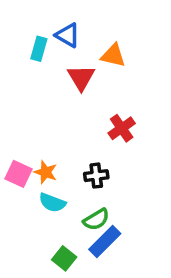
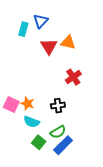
blue triangle: (68, 35) -> (41, 21), turned 42
orange triangle: (113, 56) -> (68, 42), moved
green square: (64, 258) -> (39, 142), moved

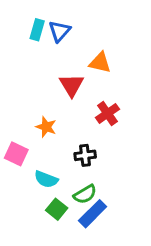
cyan rectangle: (23, 29) -> (37, 30), moved
red triangle: (49, 46) -> (72, 85), moved
orange star: (27, 103) -> (46, 127), moved

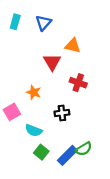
cyan rectangle: (37, 30) -> (15, 22), moved
red cross: (107, 113) -> (78, 83), turned -35
pink square: (16, 154) -> (12, 112), turned 35
green semicircle: (85, 194) -> (84, 149), moved

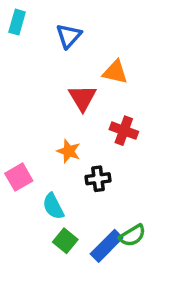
cyan rectangle: (15, 22) -> (17, 22), moved
orange star: (34, 92) -> (69, 151), moved
cyan semicircle: (34, 130) -> (53, 206), turned 42

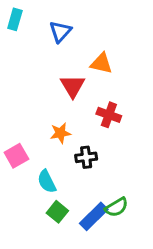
orange star: (69, 151) -> (60, 133), turned -30

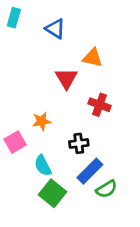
blue triangle: (60, 32) -> (55, 29), turned -40
orange star: (60, 133) -> (41, 121), moved
green square: (57, 212) -> (53, 193), size x1.4
blue rectangle: (94, 216) -> (90, 171), moved

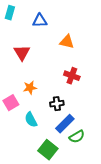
blue triangle: (55, 29) -> (40, 21), turned -35
red triangle: (66, 78) -> (22, 53), moved
green square: (53, 193) -> (48, 150), moved

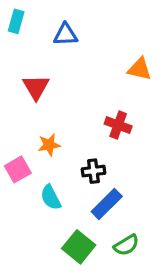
orange triangle: (67, 42) -> (140, 69), moved
green semicircle: (77, 137) -> (126, 245), moved

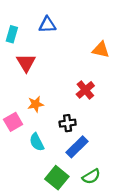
cyan rectangle: (16, 21) -> (12, 34), moved
red cross: (118, 125) -> (85, 90), turned 30

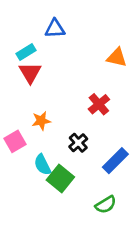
cyan rectangle: (12, 34) -> (26, 52), moved, turned 42
black cross: (68, 123) -> (78, 143), turned -35
blue rectangle: (77, 147) -> (115, 161), moved
green square: (57, 178) -> (60, 178), moved

